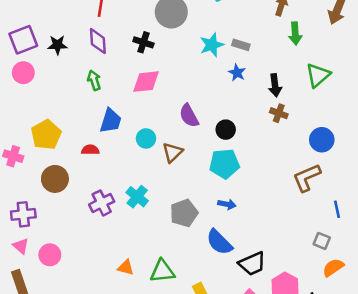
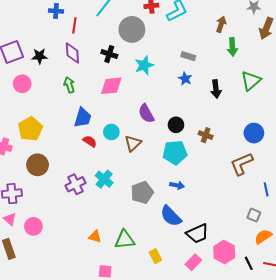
cyan star: (212, 45) -> (144, 65), moved
pink circle: (23, 73) -> (22, 84), moved
brown cross: (279, 113) -> (206, 135), moved
red semicircle: (90, 150) -> (90, 141), moved, turned 32

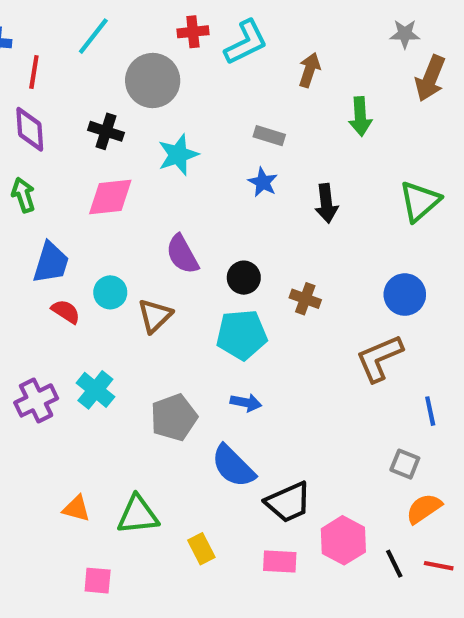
brown arrow: (221, 24) -> (309, 70), moved
green triangle: (251, 81) -> (420, 201), moved
pink rectangle: (193, 262) -> (280, 562), turned 49

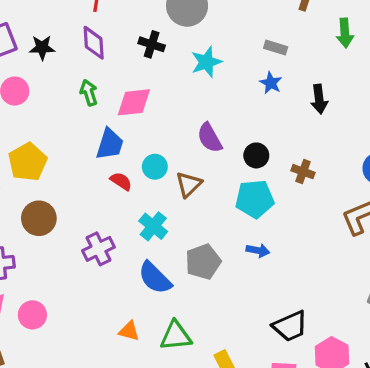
pink diamond: (110, 197) -> (134, 102), moved
cyan cross: (95, 390) -> (153, 226), moved
blue semicircle: (233, 466) -> (155, 278), moved

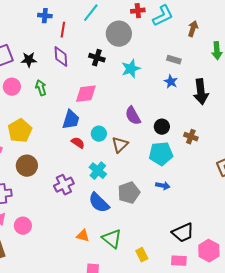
green arrow: (89, 93) -> (41, 88), moved
black arrow: (319, 99) -> (201, 92), size x1.4
green triangle: (176, 336) -> (112, 239), turned 45

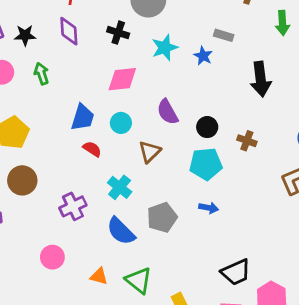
blue star: (171, 82) -> (203, 56), moved
pink diamond: (86, 94) -> (122, 79), moved
cyan circle: (99, 134) -> (121, 123), moved
pink circle: (23, 226) -> (52, 257), moved

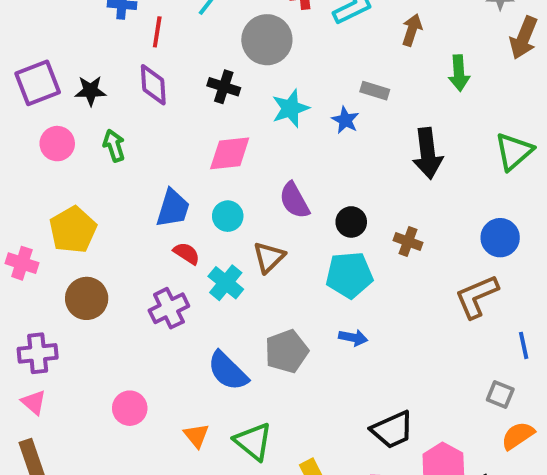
cyan cross: (120, 187) -> (226, 283), moved
purple cross: (73, 206) -> (169, 308), moved
orange triangle: (99, 276) -> (196, 436), turned 36

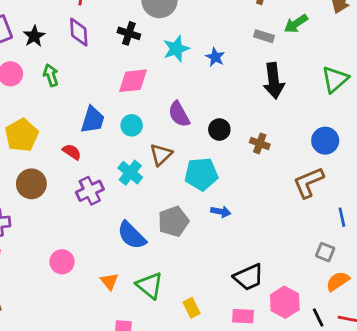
green arrow: (459, 73) -> (296, 24), turned 60
black star: (91, 91) -> (34, 36), turned -30
gray rectangle: (375, 91) -> (264, 36), moved
red semicircle: (187, 253) -> (72, 152), moved
cyan pentagon: (349, 275) -> (201, 174), moved

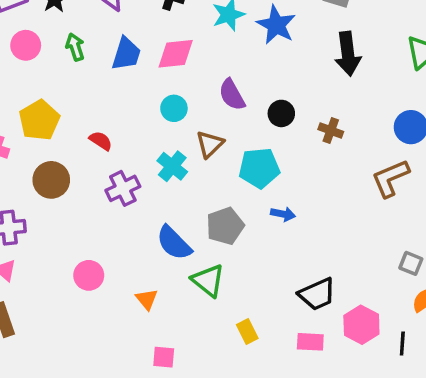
blue star: (215, 57) -> (276, 25), size x1.6
blue trapezoid: (93, 120) -> (126, 54), moved
green triangle: (150, 285) -> (208, 280), moved
black line: (318, 317) -> (402, 344), turned 30

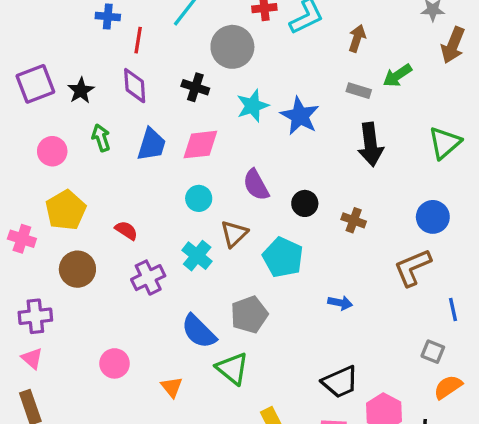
pink circle: (26, 45) -> (52, 151), moved
cyan pentagon: (259, 168) -> (283, 257), turned 30
blue arrow: (283, 214) -> (340, 303), moved

